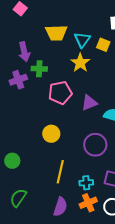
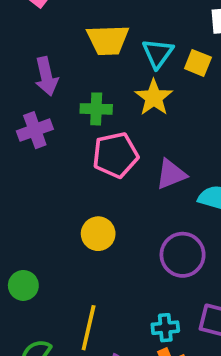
green cross: (39, 69) -> (96, 109), moved
yellow line: (60, 172) -> (89, 328), moved

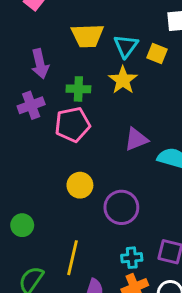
pink pentagon: (115, 155) -> (73, 124), moved
purple circle: (183, 255) -> (121, 207), moved

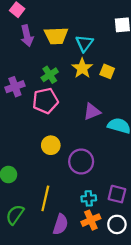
yellow square: (157, 53) -> (107, 71), moved
purple arrow: (40, 64) -> (27, 36), moved
green cross: (78, 89) -> (50, 75), turned -35

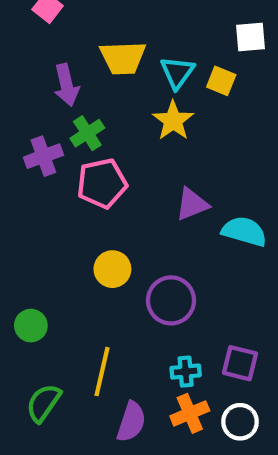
purple arrow: (27, 36) -> (66, 85), moved
yellow square: (107, 71) -> (221, 81), moved
green cross: (50, 75) -> (87, 133), moved

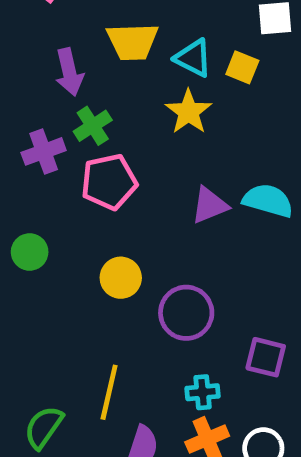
cyan triangle: (177, 72) -> (193, 58), turned -39
cyan semicircle: (244, 231) -> (268, 201), moved
green circle: (31, 326) -> (30, 252), moved
purple square: (240, 363) -> (266, 357), moved

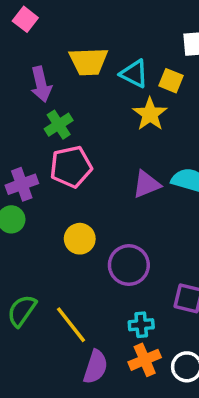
yellow star: (189, 112) -> (150, 114), moved
purple cross: (44, 151) -> (22, 184), moved
yellow line: (109, 392) -> (71, 325), turned -51
green semicircle: (44, 427) -> (22, 311), moved

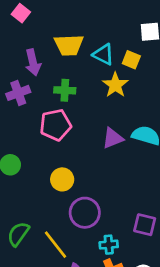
green cross: (59, 125) -> (65, 90), moved, turned 36
purple cross: (22, 184) -> (18, 93), moved
purple circle: (129, 265) -> (85, 213), moved

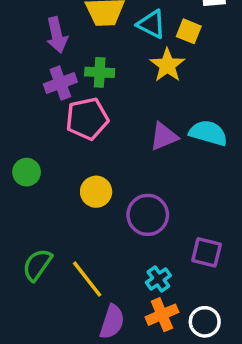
purple cross: (18, 93) -> (60, 83), moved
purple circle: (85, 213) -> (148, 215), moved
cyan cross: (109, 245) -> (158, 279), turned -30

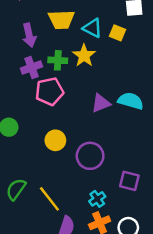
yellow star: (167, 65) -> (84, 56), moved

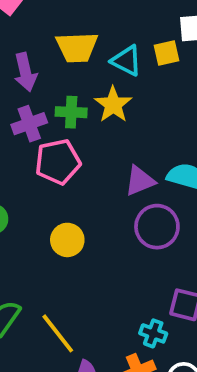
yellow square: (118, 33) -> (167, 53), moved, turned -35
purple circle: (90, 156) -> (157, 227), moved
cyan cross: (97, 199) -> (153, 333), moved, turned -35

